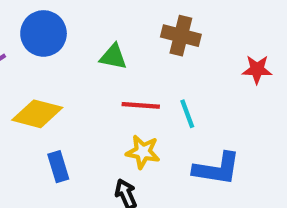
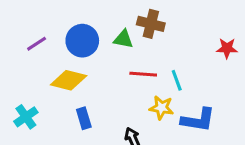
blue circle: (44, 33) -> (82, 41), moved
brown cross: (181, 36) -> (151, 24), moved
yellow star: (143, 152) -> (161, 108), moved

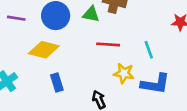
purple line: (37, 44) -> (16, 18), turned 42
cyan line: (177, 80) -> (149, 50), moved

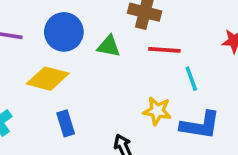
green triangle: (91, 14) -> (109, 46), moved
red line: (108, 44) -> (164, 50), moved

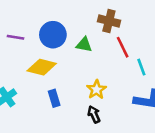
red line: (164, 50) -> (123, 47), turned 60
yellow star: (157, 111) -> (97, 90), moved, turned 30

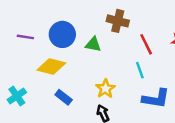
red line: (123, 47) -> (146, 44), moved
cyan line: (141, 67) -> (140, 70), moved
blue rectangle: (54, 98) -> (64, 97), turned -35

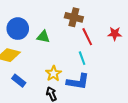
brown cross: (118, 21) -> (74, 17), moved
blue L-shape: (156, 98) -> (78, 82), moved

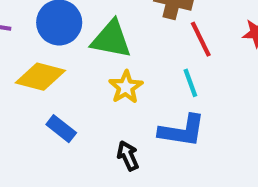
green triangle: (43, 37) -> (111, 39), size x1.5
yellow star: (53, 73) -> (126, 87), moved

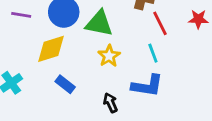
yellow diamond: (40, 77) -> (51, 49), turned -32

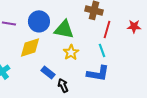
red line: (160, 23) -> (107, 29), turned 42
blue rectangle: (65, 84) -> (48, 72), moved
black arrow: (110, 103) -> (63, 85), moved

